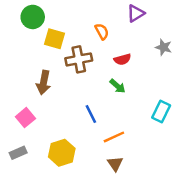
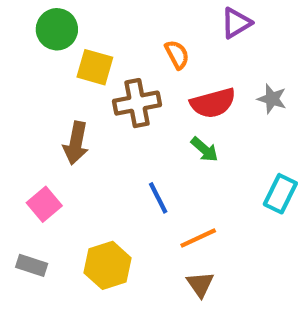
gray star: (164, 47) -> (272, 99), moved
red semicircle: (122, 59) -> (213, 103), size x1.5
gray rectangle: (18, 153) -> (32, 265), turned 42

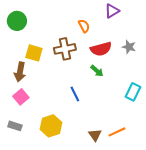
green circle: (57, 29) -> (17, 21), moved
yellow square: (95, 67) -> (34, 53), moved
brown arrow: (76, 143) -> (20, 72), moved
orange line: (198, 238) -> (117, 132), moved

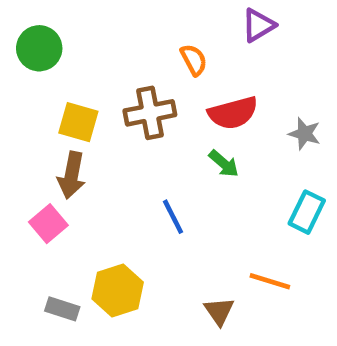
gray star: (129, 47) -> (304, 134), moved
brown arrow: (20, 72) -> (71, 175), moved
gray rectangle: (15, 126) -> (62, 309), moved
orange line: (117, 132) -> (270, 281), moved, turned 42

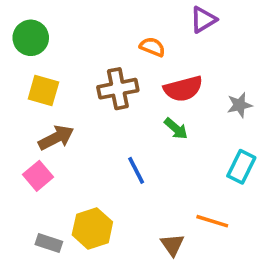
orange semicircle: (194, 60) -> (152, 47), turned -40
yellow square: (78, 122) -> (43, 90), moved
gray star: (304, 134) -> (240, 105), turned -30
brown arrow: (71, 175) -> (56, 138), turned -128

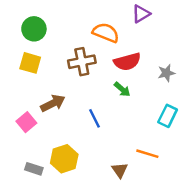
green circle: (31, 38) -> (34, 29), moved
orange semicircle: (152, 47) -> (106, 33), size x1.5
brown arrow: (56, 138) -> (53, 103), moved

